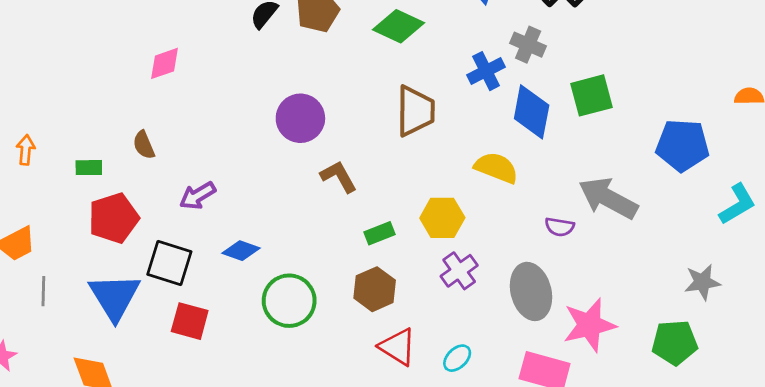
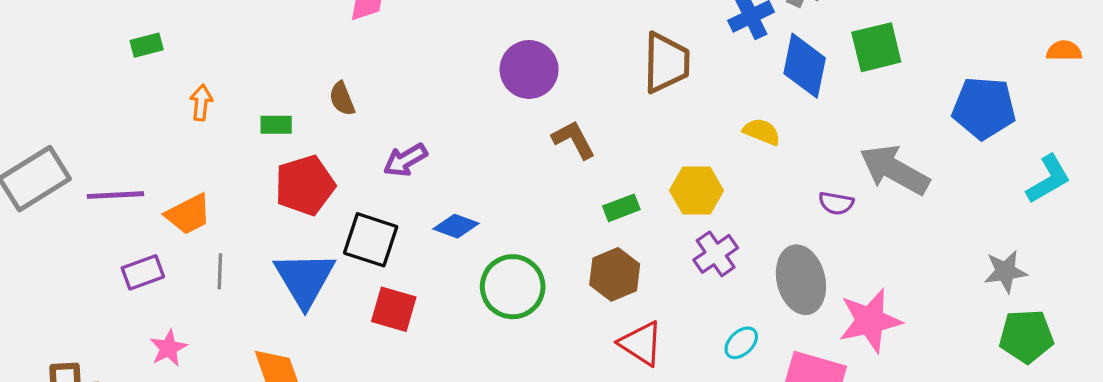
yellow semicircle: (496, 168) -> (762, 132), size x0.7
green pentagon: (675, 343) -> (1026, 336), moved
cyan ellipse: (457, 358) -> (741, 343), moved

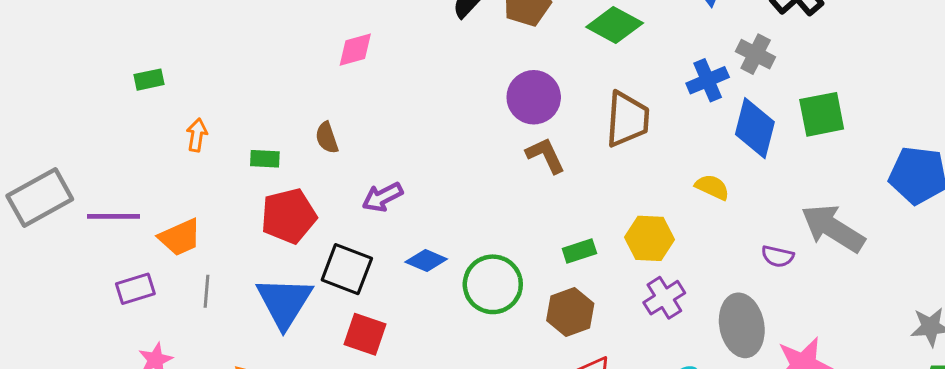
purple circle: (529, 69) -> (534, 97), moved
brown L-shape: (574, 140) -> (545, 155), moved
green circle: (513, 287) -> (493, 284), moved

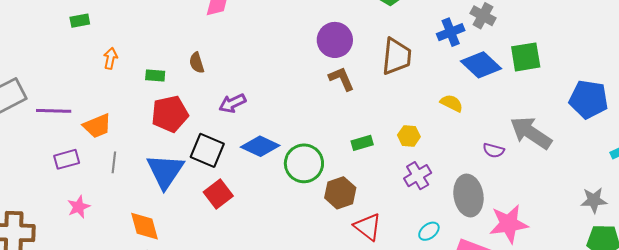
blue diamond: (755, 128) -> (481, 65), turned -63
yellow hexagon: (649, 238) -> (409, 136), size x0.7
blue diamond: (426, 260) -> (260, 146), size x1.4
brown hexagon: (570, 312) -> (340, 193), moved
red square: (365, 334) -> (218, 194), turned 32

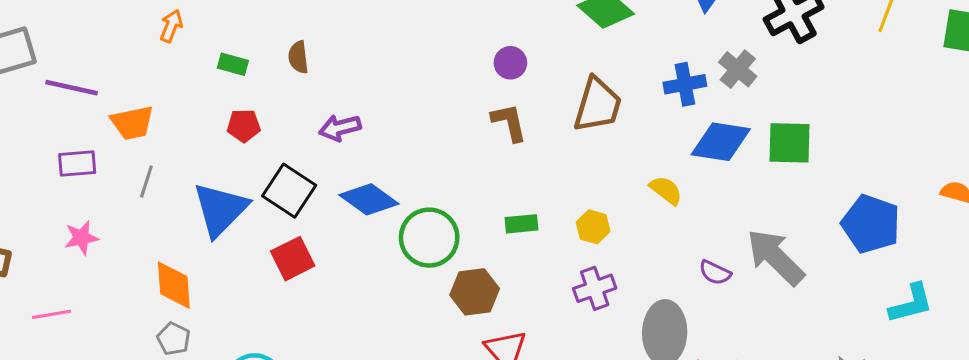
purple circle: (335, 40) -> (510, 63), size x0.6
blue diamond: (481, 65) -> (721, 142), turned -45
red pentagon: (170, 114) -> (244, 126), size x0.6

